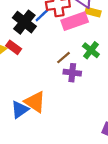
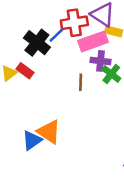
brown line: (63, 58) -> (81, 82), turned -48
purple cross: (72, 73) -> (101, 61), moved

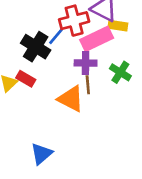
purple cross: (101, 61) -> (86, 63), moved
orange triangle: (49, 132) -> (71, 99), moved

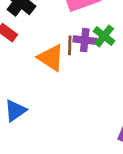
purple cross: (86, 63) -> (85, 40), moved

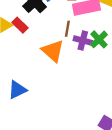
brown line: (70, 45) -> (67, 29), moved

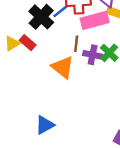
blue triangle: (17, 90) -> (45, 125), moved

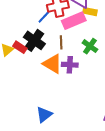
black cross: (41, 17) -> (34, 40), moved
purple cross: (93, 55) -> (70, 65), moved

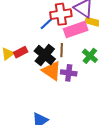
black cross: (34, 40) -> (45, 55), moved
red rectangle: (20, 47) -> (21, 52), turned -64

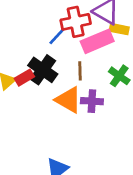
black cross: (45, 55) -> (43, 70), moved

